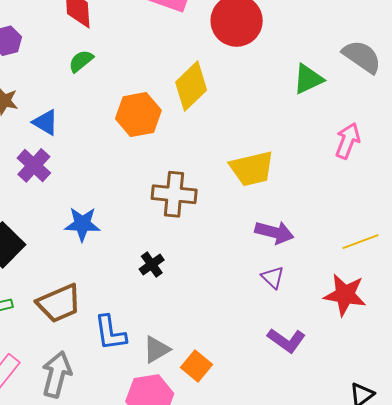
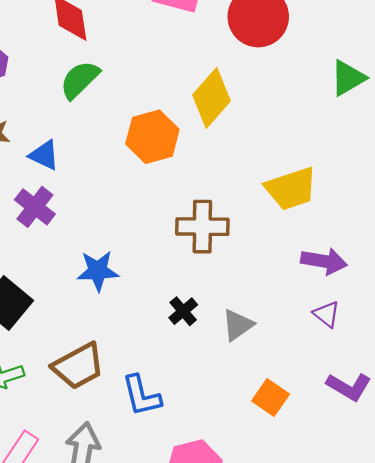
green semicircle: (81, 61) -> (80, 80), size x1.4
gray triangle: (156, 349) -> (238, 325), moved
orange square: (197, 366) -> (271, 398), moved

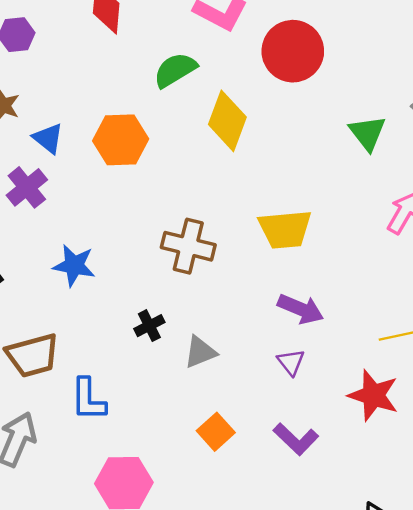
green triangle: (348, 78) -> (367, 133), turned -51
green semicircle: (80, 80) -> (175, 70), moved
yellow diamond: (212, 98) -> (227, 121), turned -34
orange hexagon: (152, 137) -> (121, 140), moved

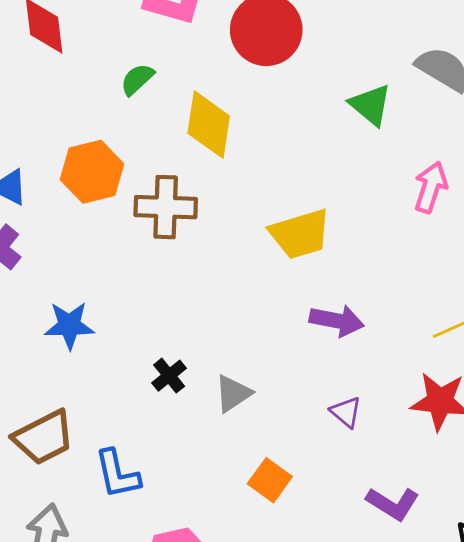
green semicircle: (175, 70) -> (137, 79), size x0.7
brown cross: (188, 246) -> (166, 207), moved
purple triangle: (291, 362) -> (346, 412), moved
purple L-shape: (296, 439) -> (393, 504), moved

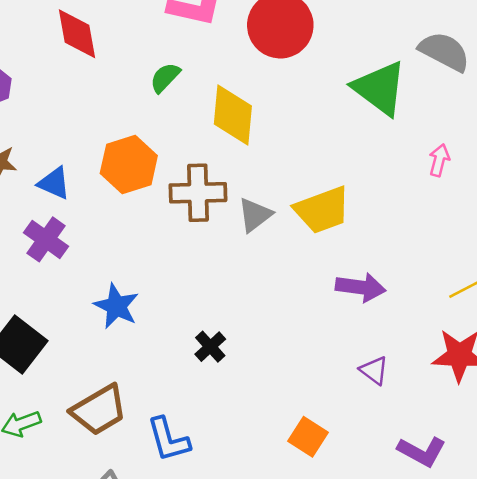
green triangle: (371, 105) -> (380, 88), size x1.4
pink arrow: (431, 187) -> (439, 160), size x0.7
blue star: (69, 325) -> (116, 306), turned 30
gray triangle: (233, 393) -> (255, 215), moved

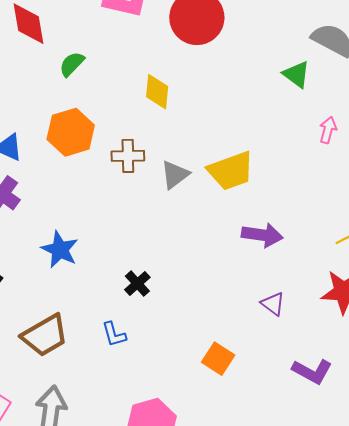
green semicircle: (165, 78) -> (72, 64), moved
green triangle: (380, 88) -> (296, 74), moved, size x0.6
yellow diamond: (233, 115) -> (157, 92), size x0.7
brown cross: (198, 193) -> (128, 156), size x0.7
blue L-shape: (168, 439) -> (114, 334), moved, size x0.7

